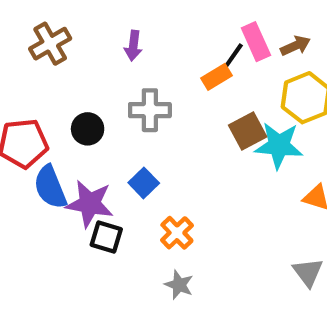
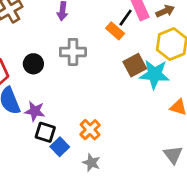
orange rectangle: (216, 77) -> (115, 31), turned 72
blue square: (144, 183) -> (60, 147), moved
purple star: (90, 204) -> (35, 111), size x0.7

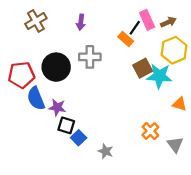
black circle: (33, 64) -> (56, 67), size x1.6
orange cross: (90, 130) -> (150, 131), moved

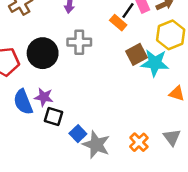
blue semicircle: (36, 98) -> (23, 102), moved
orange cross: (150, 131) -> (139, 142), moved
blue square: (79, 138) -> (78, 134), moved
gray star: (106, 151) -> (96, 145), size x1.6

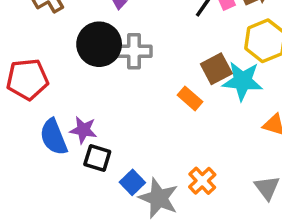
orange rectangle: (118, 23) -> (190, 98), moved
black circle: (43, 53) -> (99, 44), moved
orange cross: (139, 142) -> (202, 181), moved

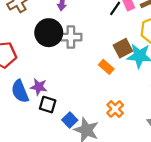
orange cross: (202, 181) -> (115, 109), moved

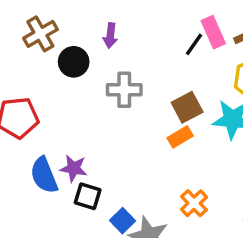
black circle: (49, 33) -> (74, 62), moved, size x0.7
brown square: (123, 48) -> (187, 107), moved
orange rectangle: (106, 67) -> (180, 137), turned -72

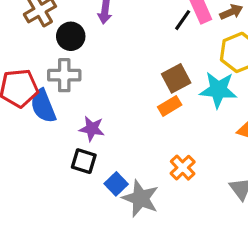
gray cross: (124, 90) -> (64, 75), moved
purple star: (74, 168) -> (92, 129), moved
blue semicircle: (44, 175) -> (43, 106), moved

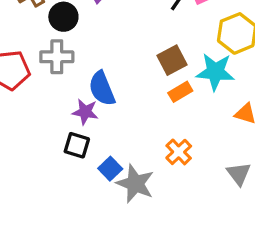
blue semicircle: (43, 106) -> (102, 88), moved
orange rectangle: (170, 106) -> (180, 92), moved

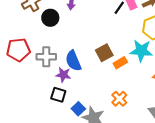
gray cross: (57, 57) -> (46, 57), moved
brown square: (172, 60) -> (104, 53), moved

